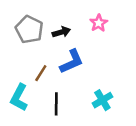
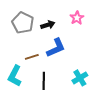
brown line: (41, 73) -> (32, 57), turned 40

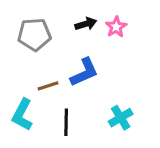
gray pentagon: (23, 23) -> (34, 34), turned -30
black arrow: (48, 25) -> (86, 24), moved

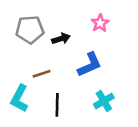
black arrow: (86, 24) -> (61, 39), moved
blue L-shape: (84, 72) -> (90, 65), moved

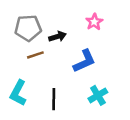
brown line: (42, 74) -> (35, 55), moved

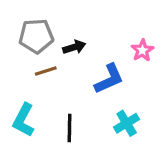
pink star: (94, 22) -> (142, 50), moved

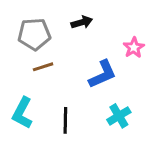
black arrow: (74, 47) -> (82, 22), moved

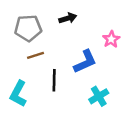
black line: (65, 120) -> (54, 80), moved

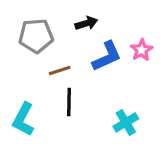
brown line: (36, 55) -> (60, 70), moved
blue L-shape: (85, 62) -> (107, 56), moved

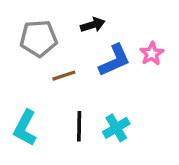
black line: (69, 102) -> (79, 126), moved
cyan cross: (126, 122) -> (116, 128), moved

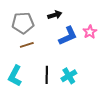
brown line: (64, 76) -> (27, 45), moved

